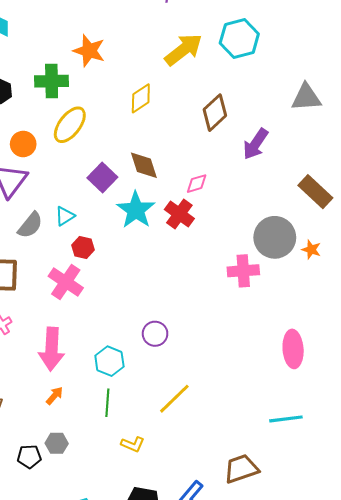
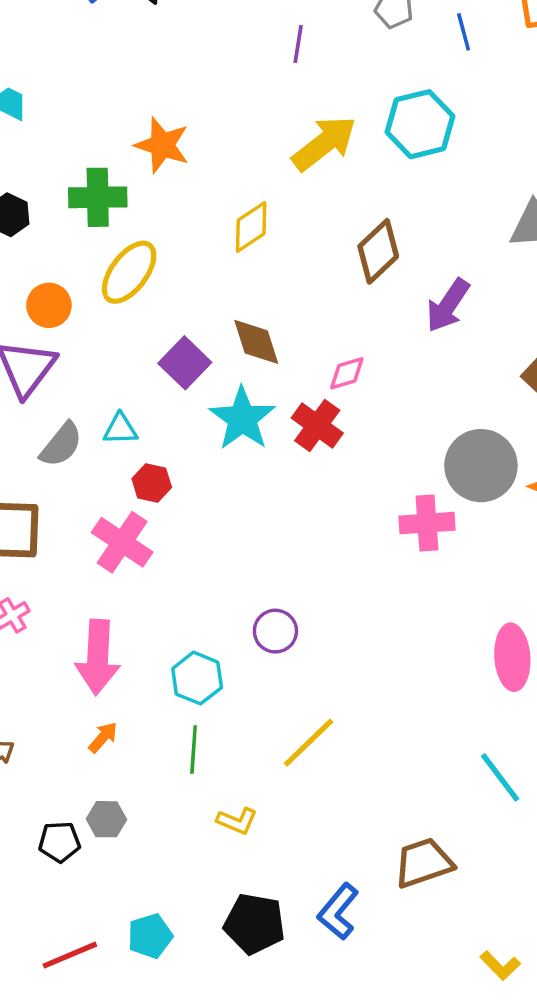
cyan triangle: (65, 216) -> (120, 429), turned 30
cyan line: (286, 419) -> (500, 777), turned 60

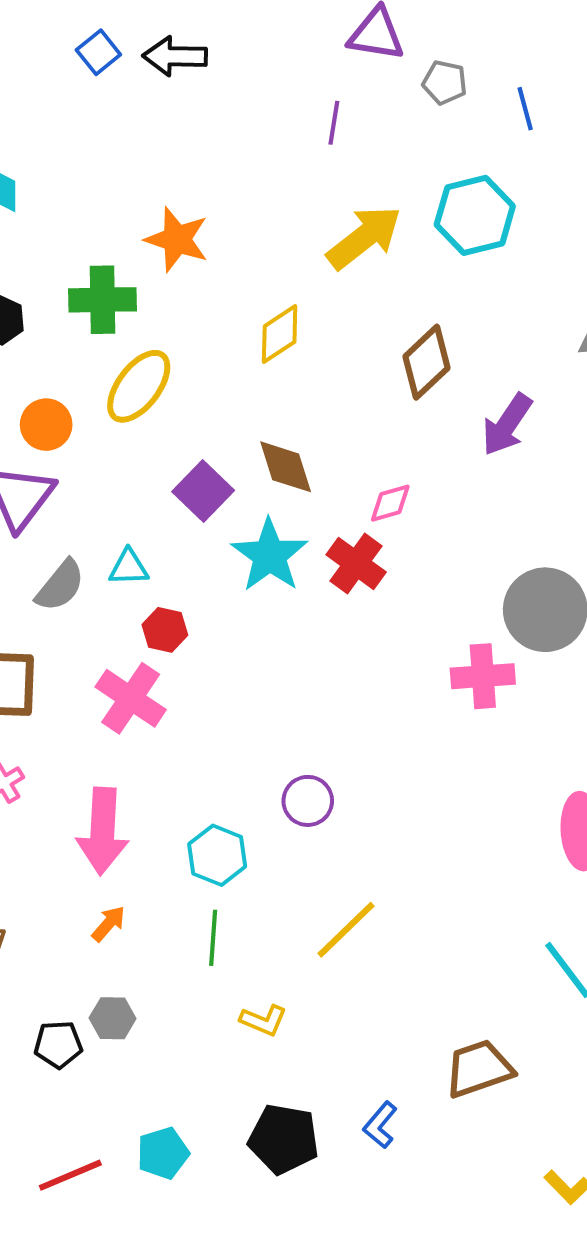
blue L-shape: (338, 912) -> (380, 1125), size x0.7

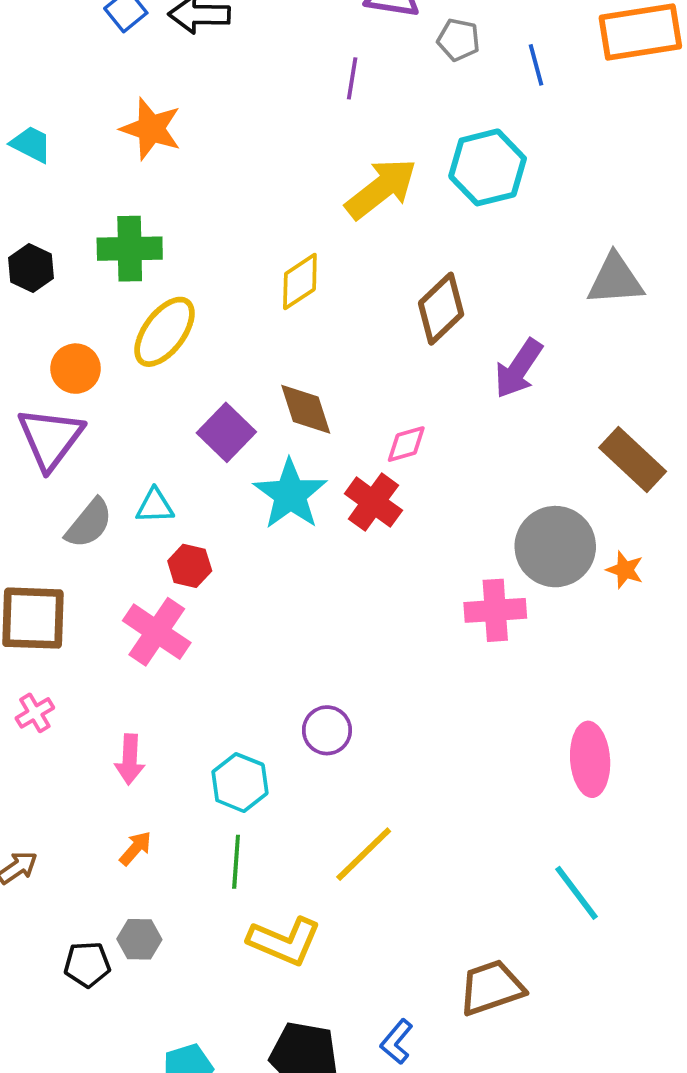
orange star: (177, 239) -> (151, 129), moved
pink arrow: (102, 831) -> (130, 759), size x0.6
yellow L-shape: (263, 1020) -> (284, 941), size x1.6

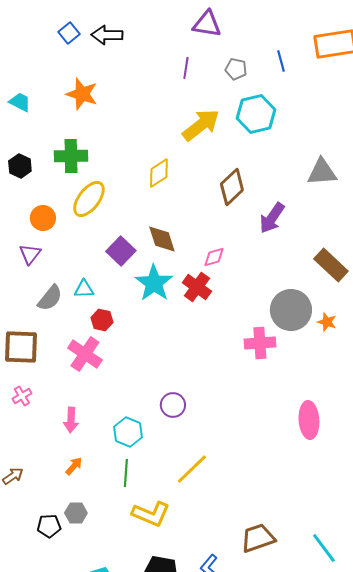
gray pentagon: (459, 40) -> (236, 69), moved
purple triangle: (50, 438) -> (30, 254), size x0.6
cyan line: (577, 893) -> (324, 548), moved

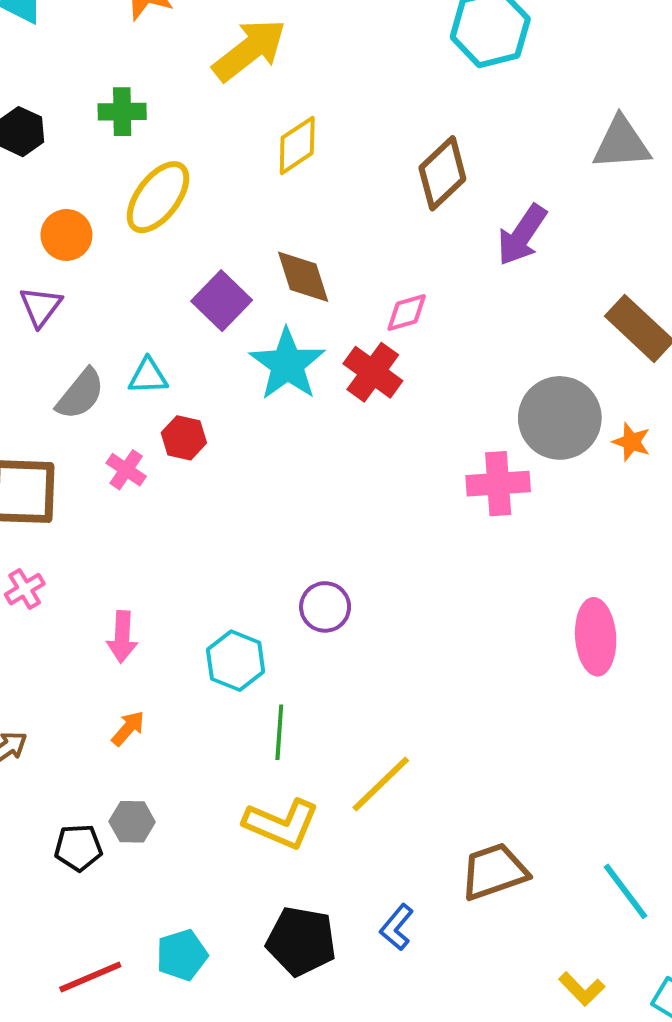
yellow arrow: (201, 125) -> (249, 50), moved
green cross: (71, 156) -> (122, 112), size x0.7
pink cross: (85, 354) -> (126, 470), moved, size x0.6
yellow line: (192, 469) -> (381, 784), moved
green line: (126, 473) -> (279, 732), moved

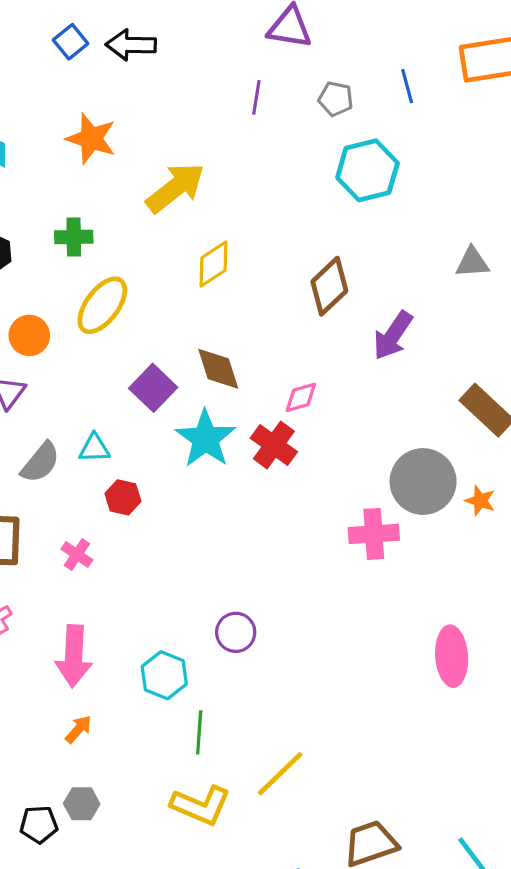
gray triangle: (621, 143) -> (472, 262), size x0.7
pink cross: (126, 470) -> (77, 555), moved
pink arrow: (122, 637) -> (74, 656), size x1.5

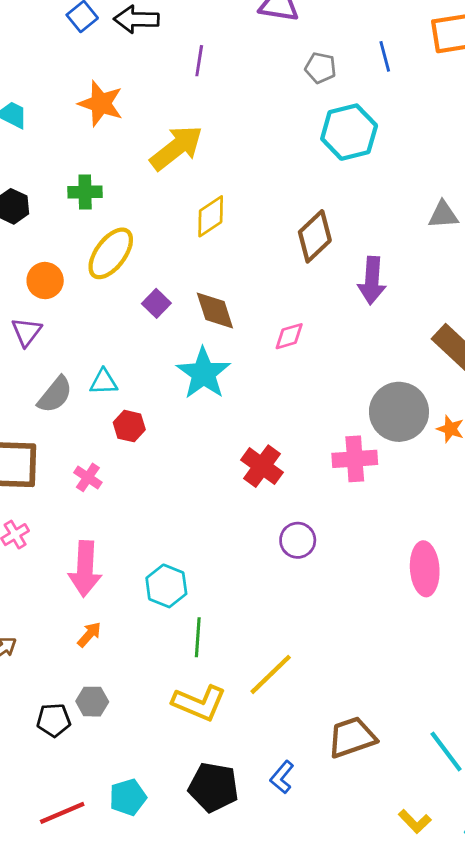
purple line: (256, 97) -> (199, 61), moved
purple arrow: (393, 335) -> (372, 281), turned -30
purple square: (153, 388) -> (156, 303), moved, size x0.7
red cross: (274, 445) -> (262, 466), moved
purple circle: (236, 632) -> (298, 540), moved

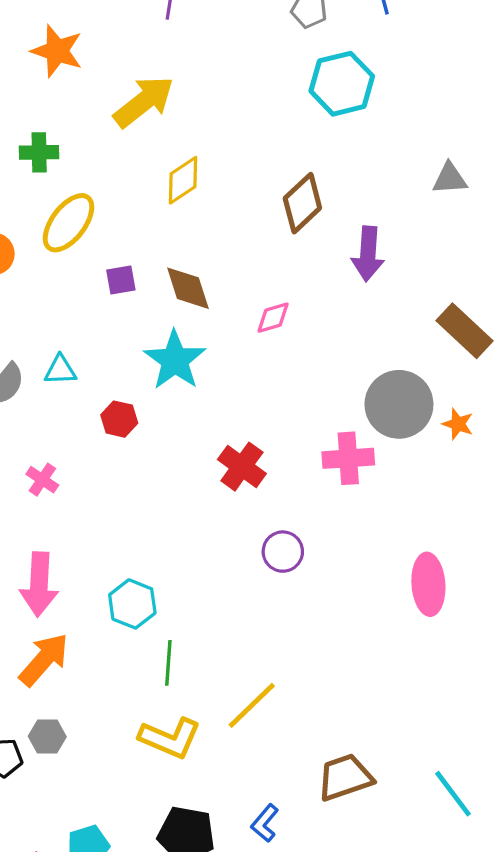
purple square: (156, 303) -> (121, 280), turned 36
red hexagon: (129, 426) -> (119, 419), moved
orange arrow: (89, 634) -> (44, 660), size x1.8

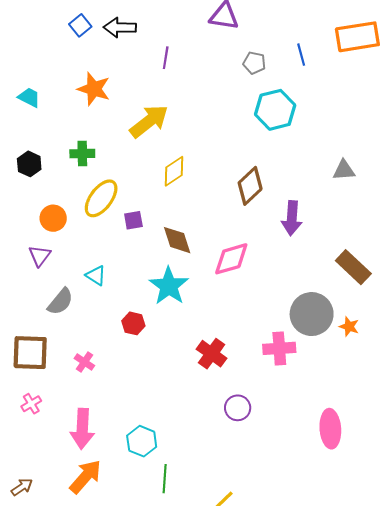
purple square: (121, 280) -> (133, 220), moved
pink diamond: (273, 318) -> (231, 259), size x1.6
cyan triangle: (60, 370) -> (96, 275), moved, turned 35

